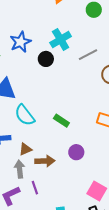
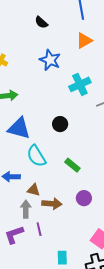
blue star: (20, 42) -> (50, 60), moved, turned -30
black circle: (46, 59) -> (60, 124), moved
brown triangle: (25, 149) -> (34, 190), turned 32

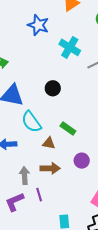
cyan cross: (80, 84) -> (70, 47), turned -30
brown triangle: (34, 190) -> (49, 143), moved

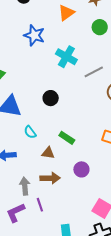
cyan semicircle: (31, 122) -> (30, 132), size x0.6

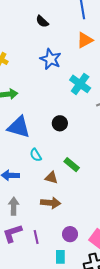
purple circle: (81, 169) -> (70, 234), moved
gray arrow: (25, 186) -> (14, 206), moved
purple line: (40, 205) -> (36, 237), moved

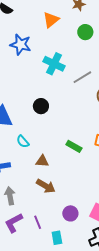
green rectangle: (72, 165) -> (74, 146), moved
brown arrow: (51, 203) -> (46, 186), turned 36
cyan rectangle: (60, 257) -> (57, 238), moved

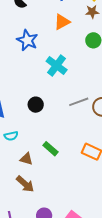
gray line: (82, 77) -> (79, 102), moved
cyan semicircle: (23, 142) -> (11, 136), turned -72
green rectangle: (74, 146) -> (50, 149), moved

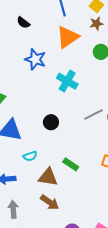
orange triangle: (62, 22) -> (68, 37), size x1.4
brown triangle: (26, 159) -> (48, 177), size x1.5

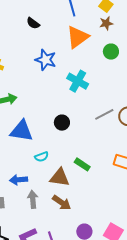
gray arrow: (13, 209) -> (33, 199), moved

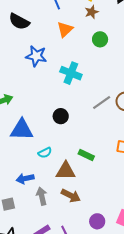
black semicircle: (33, 23) -> (19, 21), size x1.5
orange triangle: (78, 37) -> (65, 29), size x0.7

